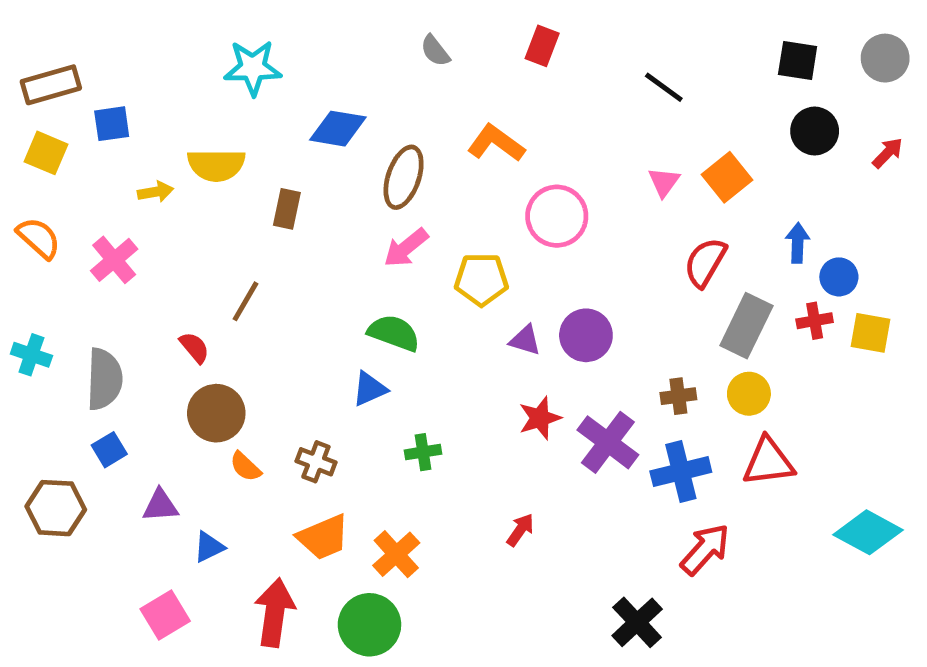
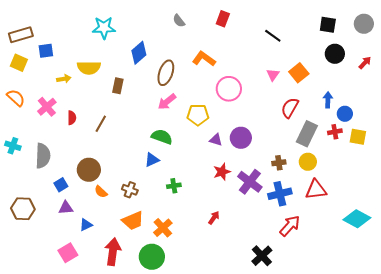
blue diamond: (338, 129) -> (139, 53), turned -50
red semicircle: (194, 347) -> (72, 118), moved, turned 40
blue square: (109, 450) -> (61, 185), moved

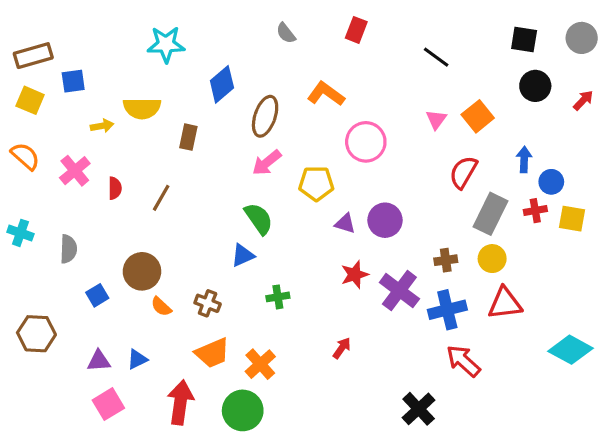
green semicircle: (162, 137) -> (259, 219), turned 35
gray semicircle: (43, 156) -> (68, 249), size x0.7
purple triangle: (66, 208) -> (99, 361), moved
red arrow: (290, 226) -> (463, 361), turned -90

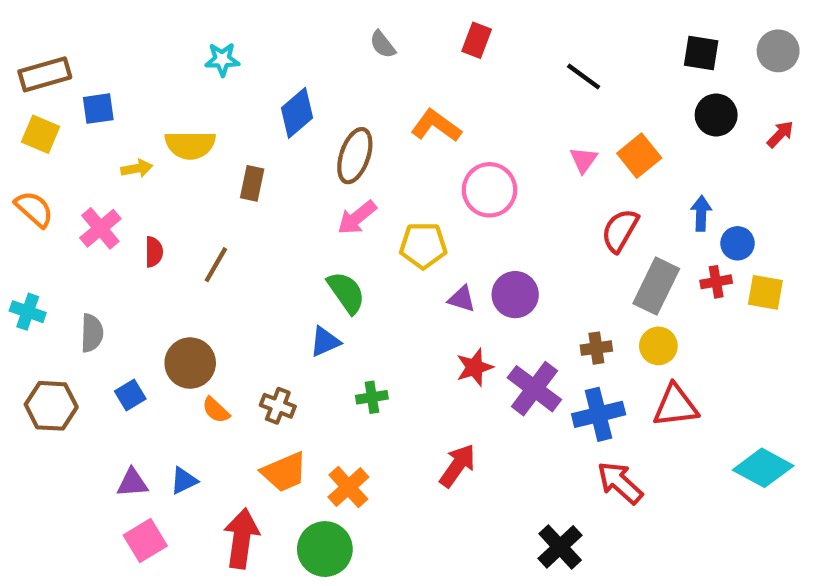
cyan star: (166, 44) -> (222, 59), size x0.7
brown hexagon: (36, 334) -> (51, 406), moved
red arrow: (342, 348) -> (457, 466), size x1.5

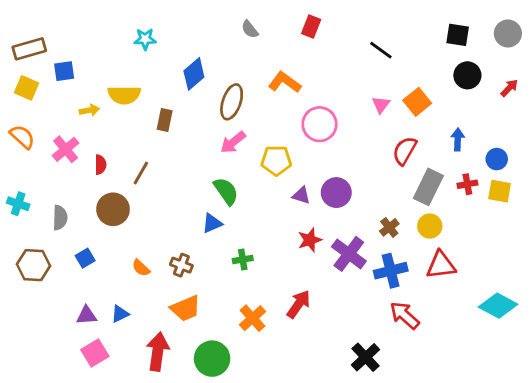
blue circle: (738, 243) -> (497, 159), moved
brown cross: (596, 348) -> (389, 227), turned -30
brown circle: (190, 363) -> (113, 209), moved
orange cross: (348, 487) -> (253, 318), moved

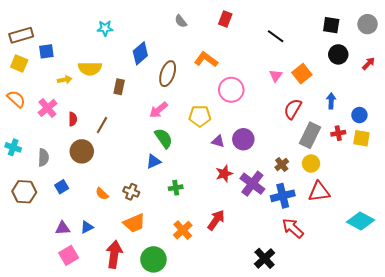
pink arrow: (233, 142) -> (159, 110), moved

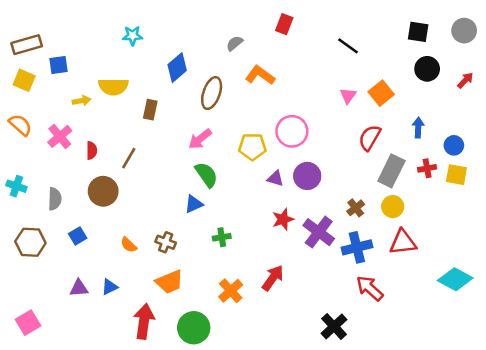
gray semicircle: (181, 21) -> (235, 43), moved, turned 88
pink circle: (231, 90) -> (292, 131), moved
pink square: (69, 255) -> (28, 323), moved

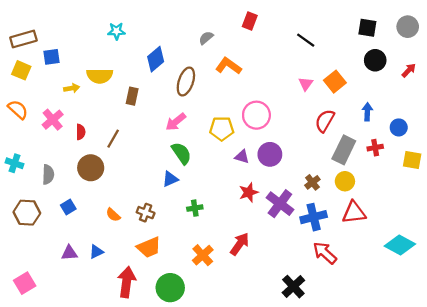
yellow square: (456, 175) -> (412, 160), moved

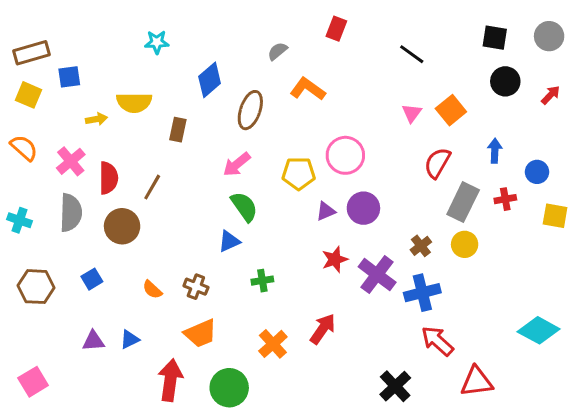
red semicircle: (81, 132) -> (108, 178), size x1.5
purple triangle: (242, 157) -> (326, 211), turned -40
gray semicircle: (48, 175) -> (71, 213), moved, size x1.4
red triangle: (354, 213) -> (477, 382), moved

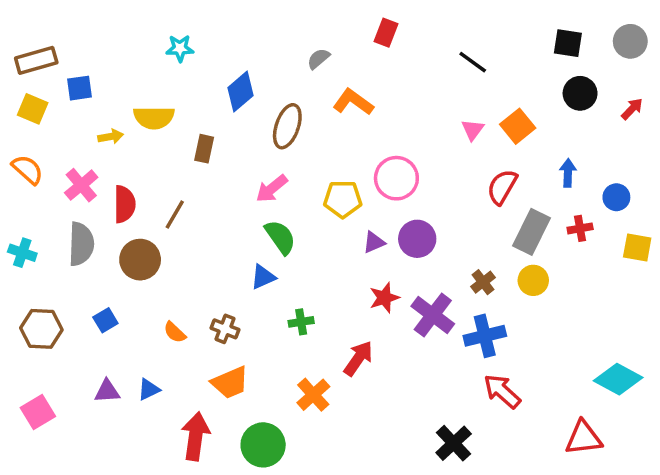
red arrow: (323, 329) -> (358, 358), moved
pink square: (33, 382) -> (38, 412), moved
red triangle: (477, 382) -> (583, 438), moved

